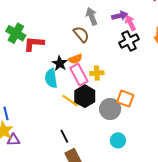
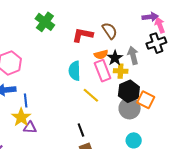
gray arrow: (92, 16) -> (133, 55), moved
red L-shape: (34, 44) -> (83, 35), moved
black star: (60, 63) -> (115, 58), moved
black hexagon: (85, 96) -> (129, 91), moved

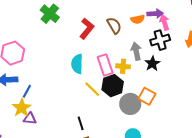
red L-shape: (83, 35) -> (87, 29), turned 115
orange semicircle: (101, 54) -> (138, 19), moved
black star: (115, 58) -> (152, 64), moved
black hexagon: (129, 91) -> (113, 86), moved
blue line: (26, 100) -> (27, 91), turned 32

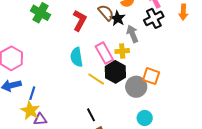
black star: (152, 64) -> (118, 18), moved

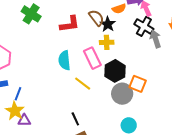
black cross: (154, 18) -> (144, 26), turned -36
red L-shape: (80, 21) -> (70, 24), turned 50
gray arrow: (132, 34) -> (156, 39), moved
yellow cross: (122, 51) -> (107, 42), moved
black hexagon: (115, 72) -> (115, 71), moved

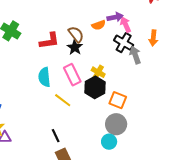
black star: (108, 24) -> (75, 47), moved
yellow cross: (107, 42) -> (98, 72), moved, turned 32
gray circle: (122, 94) -> (116, 124), moved

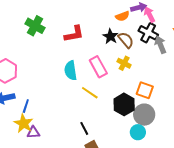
brown semicircle: (76, 34) -> (126, 40), moved
black star: (75, 47) -> (110, 36), moved
black hexagon: (95, 87) -> (124, 104), moved

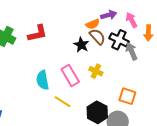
pink arrow: (149, 15) -> (132, 20), moved
red L-shape: (74, 34) -> (37, 33), moved
brown semicircle: (126, 40) -> (97, 37), moved
orange square: (145, 90) -> (127, 96), moved

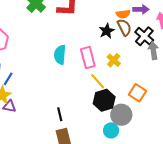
yellow line: (63, 102) -> (98, 81), moved

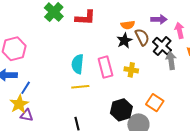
orange semicircle: (123, 14) -> (128, 25), moved
yellow cross: (114, 60) -> (131, 70), turned -32
yellow line: (98, 81) -> (80, 87), moved, turned -54

